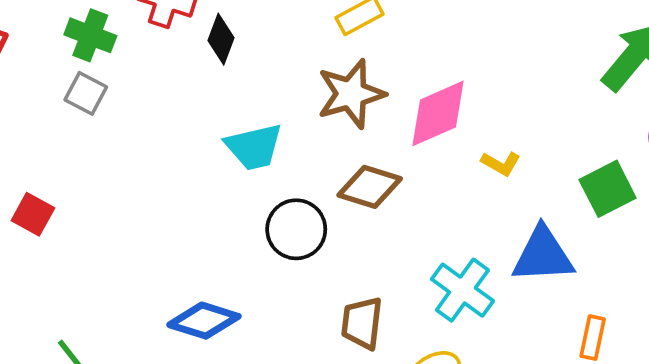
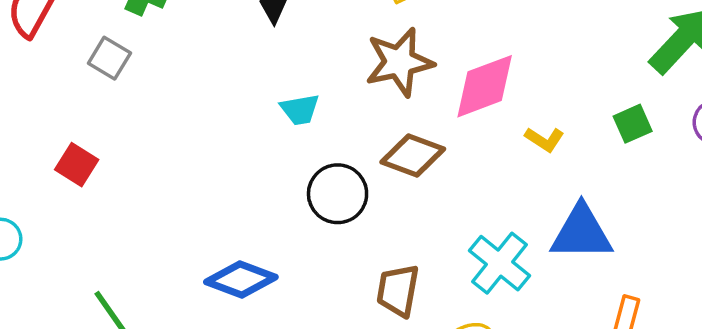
gray square: (86, 93) -> (109, 58), moved
cyan trapezoid: (254, 147) -> (300, 110), size x0.7
green square: (608, 189) -> (633, 124), moved, size x0.7

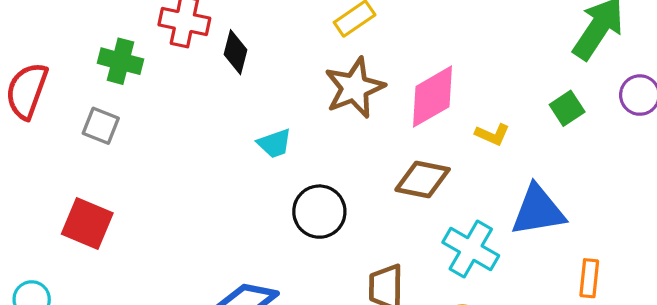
brown diamond: (413, 156) -> (423, 180), moved
red square: (77, 165) -> (87, 223), size x1.4

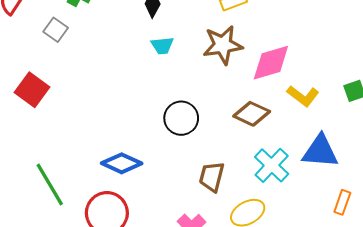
yellow L-shape: (492, 134) -> (303, 96), size x1.4
cyan trapezoid: (274, 143) -> (162, 46), moved

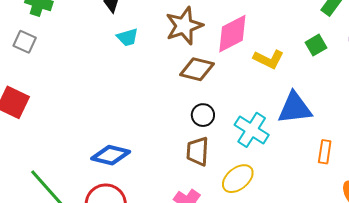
brown diamond: (252, 114) -> (197, 69), moved
black circle: (181, 118) -> (203, 115), moved, size x0.7

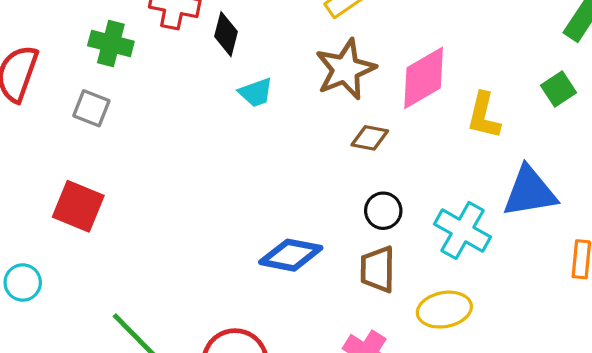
yellow L-shape: (269, 59) -> (484, 116), turned 80
brown diamond: (197, 69) -> (370, 138), size x0.7
blue diamond: (111, 155) -> (291, 255), moved
yellow ellipse: (238, 179) -> (444, 310), turned 32

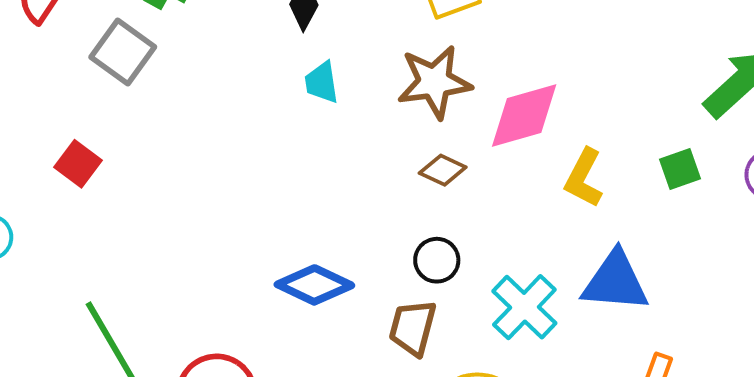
cyan trapezoid: (256, 92) -> (322, 82), turned 87
gray square: (91, 108) -> (123, 52), size x1.4
red square: (78, 206) -> (78, 164), size x0.7

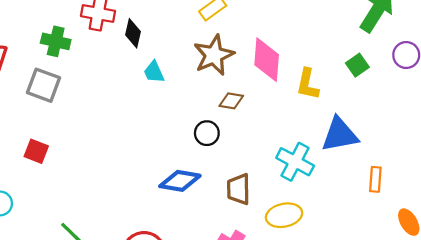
pink diamond: (524, 115) -> (267, 60), turned -54
black circle: (437, 260) -> (207, 133), moved

